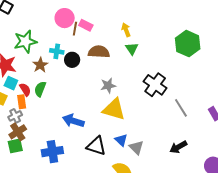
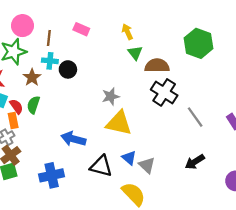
pink circle: (65, 18) -> (22, 26), moved
brown line: (75, 29) -> (49, 38), moved
brown semicircle: (99, 52) -> (157, 66), moved

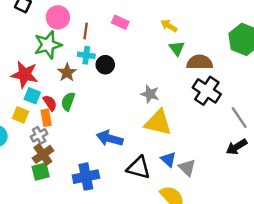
yellow arrow: (127, 32) -> (169, 26), turned -35
gray star: (111, 96) -> (150, 94), turned 30
black arrow: (195, 162) -> (237, 147), moved

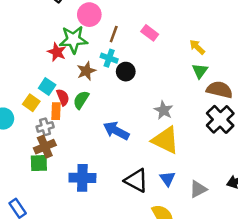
red star: (25, 75) -> (57, 52), moved, size x0.7
blue arrow: (110, 138) -> (116, 131), moved
gray triangle: (187, 168) -> (198, 189), moved, turned 36

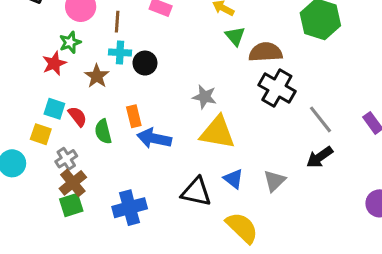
green star: (73, 40) -> (70, 42), size x0.6
red star: (57, 52) -> (54, 63), turned -30
green semicircle: (81, 100) -> (103, 132), moved, turned -30
orange rectangle: (56, 111) -> (134, 116), moved

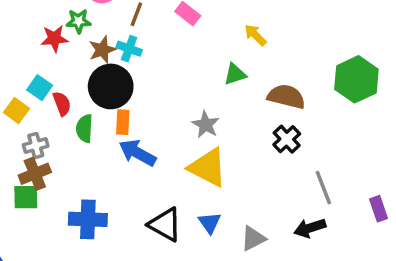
green triangle: (235, 36) -> (235, 74), moved, turned 35
black circle: (145, 63) -> (111, 86), moved, size x1.6
brown star: (97, 76) -> (102, 50), moved
black cross: (277, 88) -> (287, 139), size x0.7

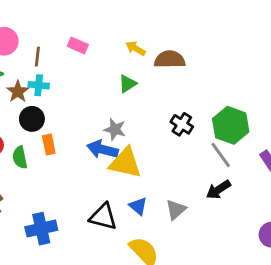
green hexagon: (356, 79) -> (231, 125), moved
black circle: (111, 86) -> (32, 119), size x0.7
brown semicircle: (286, 97) -> (170, 59), moved
blue arrow: (137, 153) -> (102, 149), moved

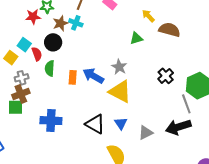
black circle: (32, 119) -> (53, 42), moved
orange rectangle: (49, 145) -> (73, 77), moved
blue arrow: (102, 149) -> (93, 76), moved
black arrow: (218, 190) -> (178, 127), size x1.4

